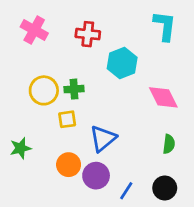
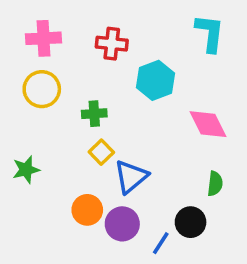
pink cross: (34, 30) -> (44, 38), turned -32
yellow circle: (44, 90) -> (42, 89), moved
yellow square: (67, 119) -> (101, 152), moved, turned -36
green star: (20, 148) -> (26, 170), moved
black circle: (165, 188) -> (191, 222), moved

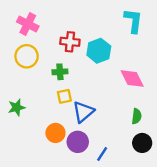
pink cross: (44, 38) -> (28, 24), turned 30
red cross: (112, 44) -> (70, 42), moved
yellow square: (101, 152) -> (64, 96), turned 32
black circle: (191, 222) -> (142, 143), moved

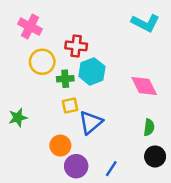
cyan L-shape: (133, 21) -> (145, 23), turned 110
cyan hexagon: (99, 51) -> (92, 71), moved
yellow circle: (27, 56) -> (42, 62), moved
purple circle: (78, 142) -> (76, 166), moved

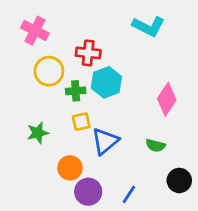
cyan L-shape: (145, 23) -> (148, 26), moved
pink diamond: (144, 86) -> (167, 99), turned 60
green star: (18, 118) -> (38, 133), moved
green semicircle: (149, 127) -> (155, 145), moved, turned 98

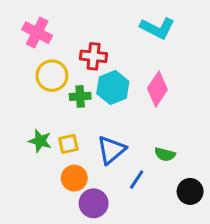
pink diamond: (167, 99) -> (157, 89), moved
yellow square: (81, 122) -> (68, 144), moved
green star: (38, 133) -> (40, 141), turned 30
blue line: (129, 194) -> (137, 180), moved

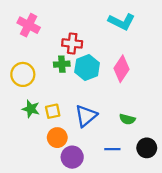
yellow circle: (52, 76) -> (23, 74), moved
green cross: (80, 96) -> (62, 64), moved
blue line: (137, 180) -> (112, 149), moved, turned 56

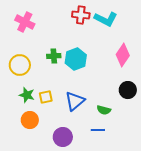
red cross: (72, 43) -> (81, 15), moved
pink diamond: (121, 69) -> (123, 55), moved
green semicircle: (127, 119) -> (104, 110), moved
orange circle: (57, 138) -> (30, 120), moved
black circle: (147, 148) -> (128, 90), moved

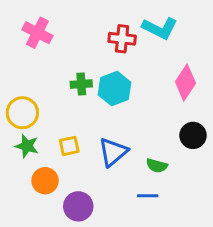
red cross: (81, 15) -> (122, 39), moved
yellow circle: (20, 65) -> (22, 113), moved
green star: (27, 95) -> (27, 146), moved
purple circle: (63, 137) -> (78, 206), moved

